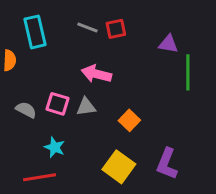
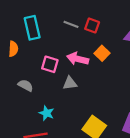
red square: (116, 29) -> (92, 26), turned 32
pink square: (58, 104) -> (50, 64), moved
orange square: (129, 120) -> (102, 53), moved

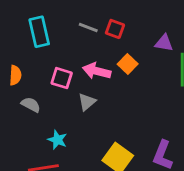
orange semicircle: (13, 49) -> (15, 75), moved
gray triangle: (70, 83) -> (87, 102), turned -32

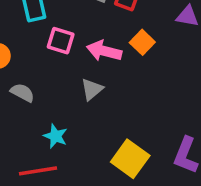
pink square: (62, 78) -> (61, 41), moved

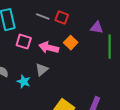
cyan star: (55, 136) -> (24, 82), moved

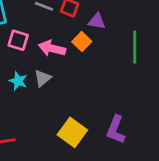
purple triangle: (97, 28) -> (97, 21), moved
cyan star: (24, 82) -> (18, 81), moved

